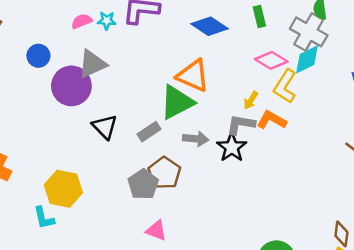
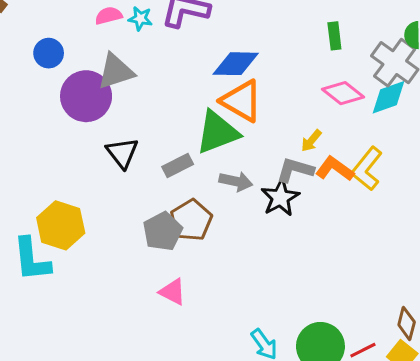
blue diamond: (209, 26) -> (236, 64), moved, turned -39
yellow L-shape: (285, 86) -> (367, 169), moved
cyan L-shape: (44, 218) -> (32, 259), size x1.5

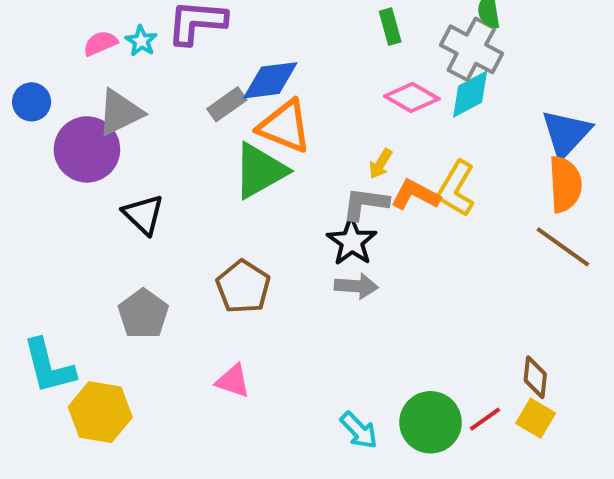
cyan star: (140, 18) -> (141, 41), turned 30
gray rectangle: (178, 165) -> (227, 104), moved
gray arrow: (236, 181) -> (356, 286), moved
yellow hexagon: (61, 225) -> (100, 412), moved
gray pentagon: (163, 231) -> (143, 314), moved

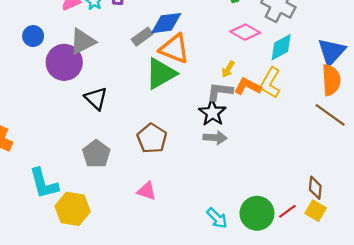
cyan diamond: (470, 94) -> (281, 47), moved

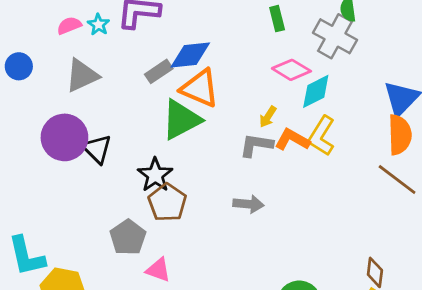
cyan diamond: (281, 47) -> (316, 91), moved
purple circle: (64, 62) -> (64, 137), moved
black star: (212, 113) -> (155, 175), moved
gray pentagon: (96, 154) -> (128, 237), moved

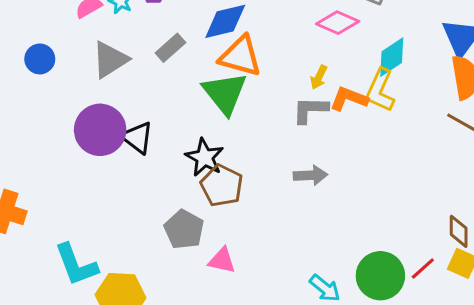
gray rectangle: (159, 71) -> (170, 48), moved
cyan diamond: (316, 91) -> (392, 57), moved
green triangle: (181, 120) -> (225, 93), turned -33

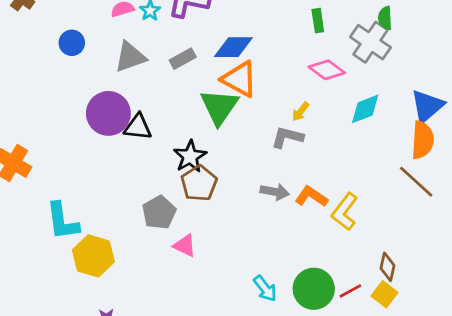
yellow L-shape: (380, 90) -> (345, 212), moved
orange L-shape: (349, 99) -> (311, 197), moved
black triangle: (137, 138) -> (138, 127), turned -44

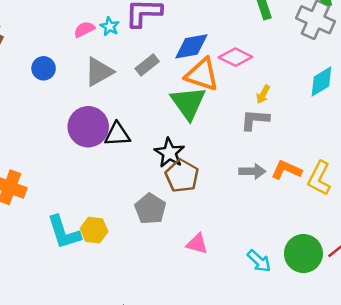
pink diamond: (327, 70) -> (235, 57), moved
pink triangle: (185, 246) -> (197, 244), moved
yellow hexagon: (93, 256) -> (94, 230), moved, size x0.7

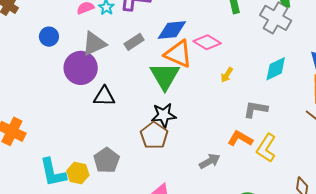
gray L-shape: (255, 120) -> (256, 109), moved
purple circle: (88, 127) -> (81, 68), moved
black star: (169, 153) -> (164, 115), moved, turned 30
gray arrow: (252, 171) -> (210, 161), moved, turned -35
gray pentagon: (150, 209) -> (107, 160), moved

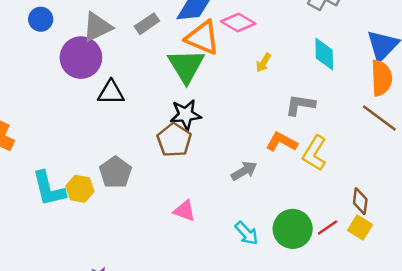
cyan diamond: (276, 69) -> (324, 54), turned -64

